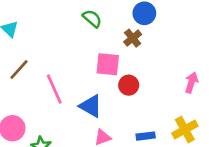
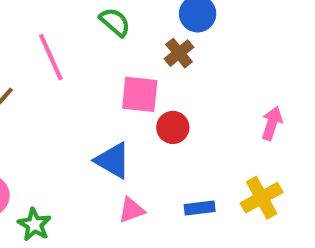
pink line: (54, 89) -> (51, 57), moved

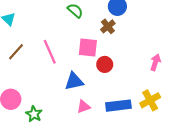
pink line: (51, 57) -> (50, 52), moved
blue triangle: (113, 160) -> (74, 81), turned -42
blue rectangle: (200, 208) -> (118, 106), size x1.6

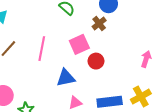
pink square: (88, 48) -> (79, 44), turned -30
pink line: (50, 52) -> (42, 49), turned 35

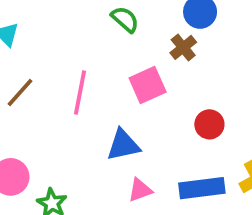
red circle: (96, 61) -> (209, 124), moved

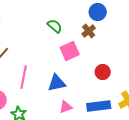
green semicircle: (125, 19) -> (55, 26), moved
pink line: (80, 92) -> (24, 77), moved

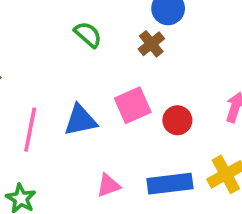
pink square: (70, 51) -> (133, 105), moved
blue triangle: (57, 83) -> (80, 120), moved

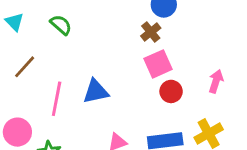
green semicircle: (88, 35) -> (61, 25), moved
pink square: (133, 105) -> (158, 64), moved

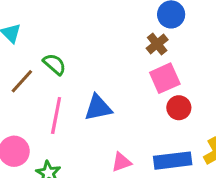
green semicircle: (61, 25) -> (54, 64), moved

